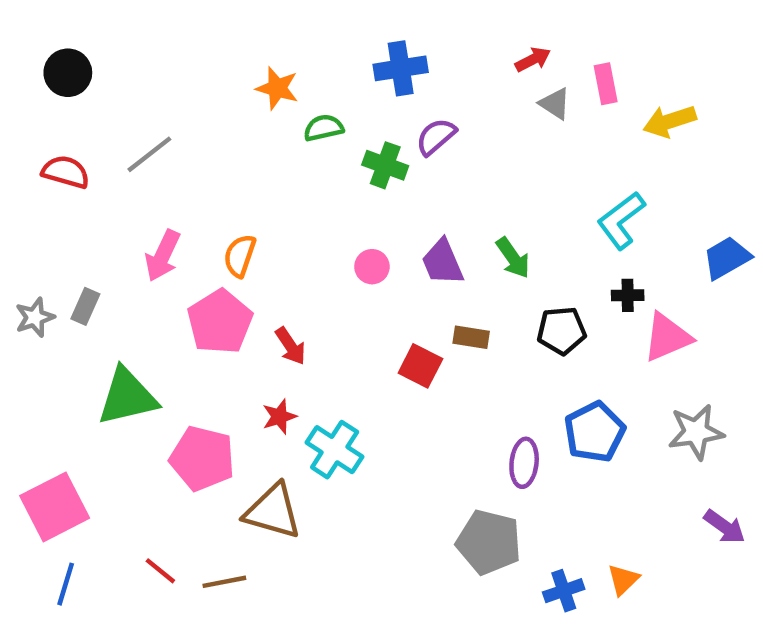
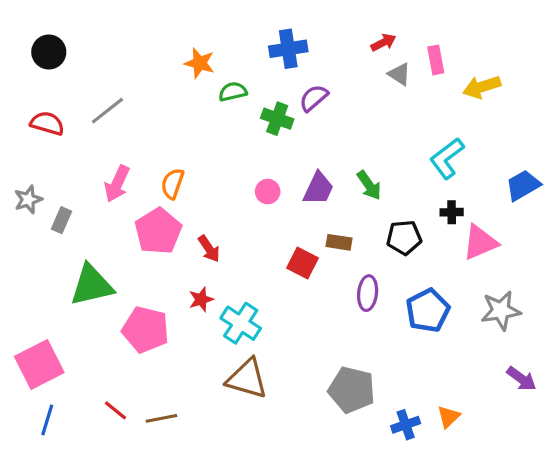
purple trapezoid: (443, 262) -> (318, 188), turned -132
gray star: (35, 317) -> (28, 199), moved
purple ellipse: (524, 463) -> (368, 293), moved
brown triangle: (273, 511) -> (247, 379), moved

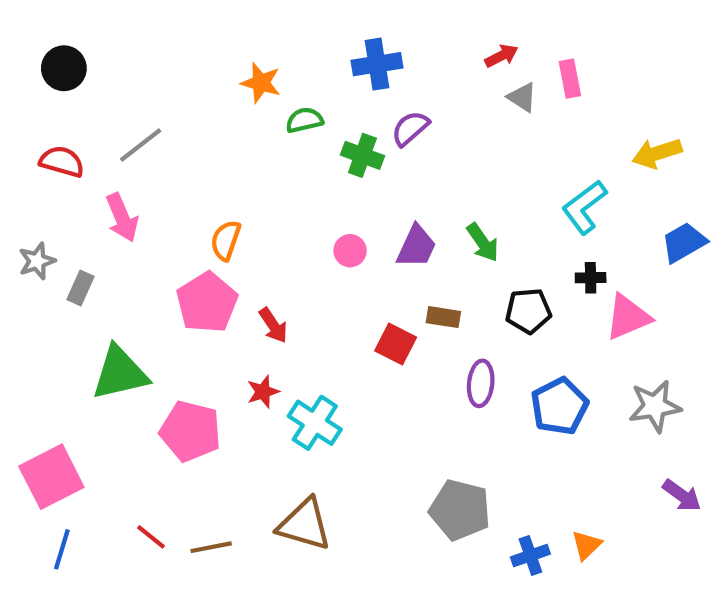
yellow arrow: (482, 87) -> (657, 153), moved
pink arrow: (117, 184) -> (122, 218), moved, turned -48
brown triangle: (247, 379) -> (304, 524), moved

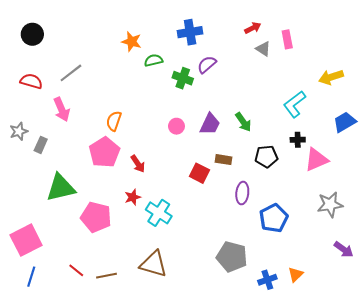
blue pentagon: (559, 406) -> (274, 218), moved

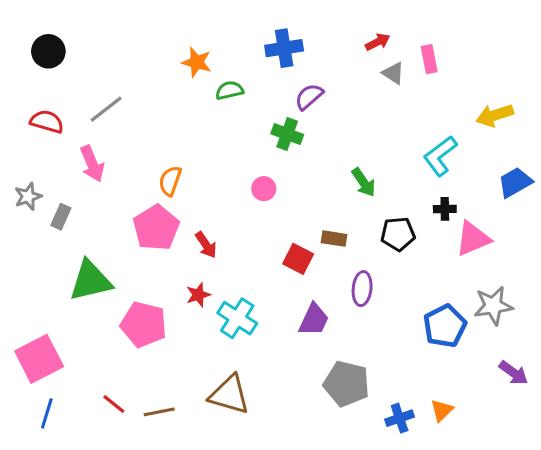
green cross: (183, 78) -> (287, 134), moved
purple trapezoid: (210, 124) -> (314, 320), moved
blue pentagon: (274, 218) -> (445, 326), moved

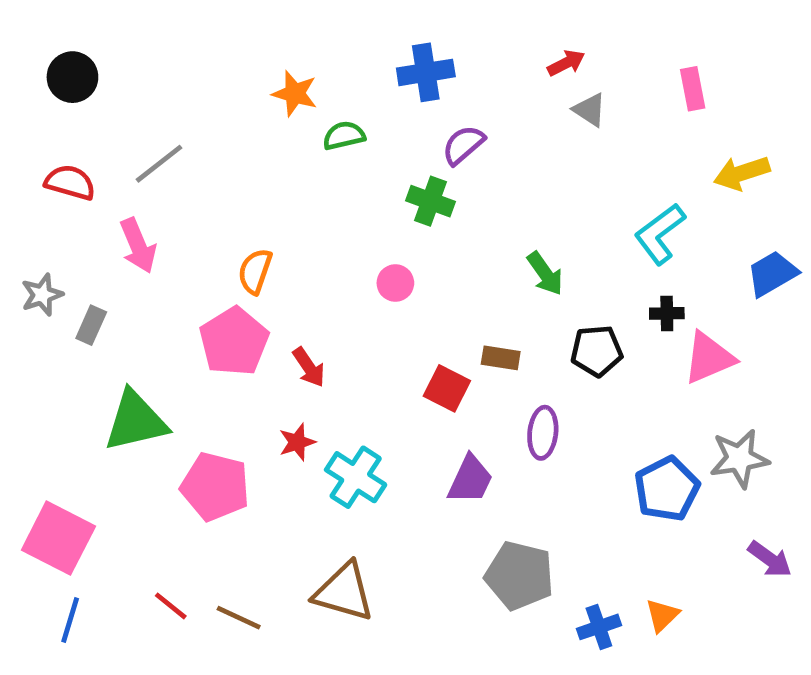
pink rectangle: (429, 59) -> (693, 89), moved
pink square: (39, 359) -> (58, 538), turned -36
brown line: (159, 412) -> (239, 618), turned 36

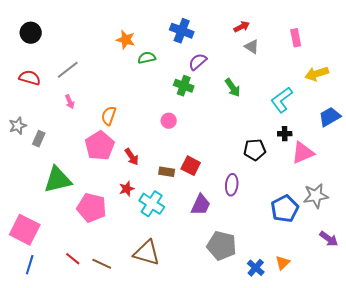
blue cross: (426, 72) -> (182, 31), turned 30
pink arrow: (138, 246) -> (70, 102), moved, size x0.6
green arrow: (545, 274) -> (233, 88), moved
brown rectangle: (501, 358) -> (167, 172), moved
blue cross: (599, 627) -> (256, 268), turned -30

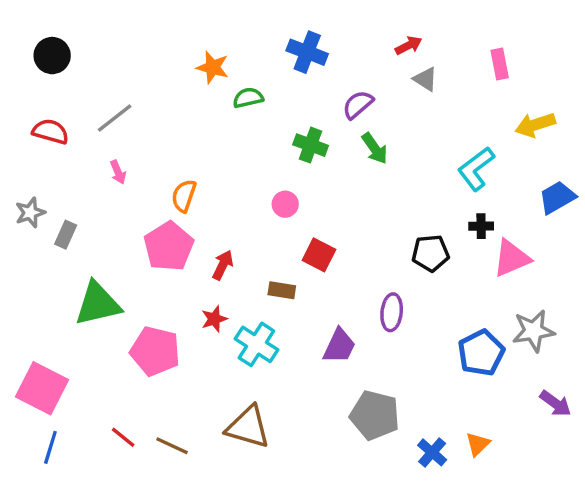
purple semicircle: (198, 62) -> (358, 105), moved
green arrow: (233, 88) -> (375, 148), moved
red arrow: (132, 157) -> (223, 265), turned -120
red square: (191, 166) -> (319, 255), moved

